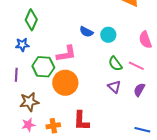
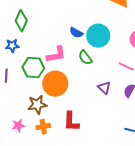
cyan circle: (108, 35) -> (98, 36), size x1.5
green semicircle: (115, 64) -> (85, 58), moved
brown star: (29, 102) -> (37, 105), moved

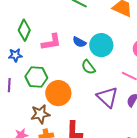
pink L-shape: (56, 55) -> (51, 42), moved
purple triangle: (104, 88) -> (107, 97), size x1.6

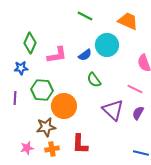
blue semicircle: (79, 42) -> (85, 55), turned -64
cyan circle: (101, 45) -> (107, 45), moved

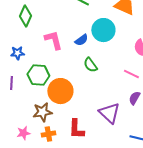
green diamond: (30, 43) -> (25, 16), moved
pink L-shape: (57, 55) -> (53, 40), turned -95
purple triangle: (113, 110) -> (109, 113), moved

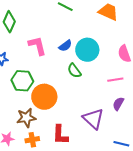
cyan circle: (103, 30) -> (87, 50), moved
pink line: (131, 74) -> (115, 80), turned -35

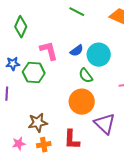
green hexagon: (22, 81) -> (34, 73), moved
orange circle: (44, 97) -> (82, 102), moved

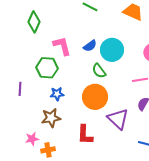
blue star: (13, 64) -> (57, 94), moved
orange cross: (44, 145) -> (48, 150), moved

